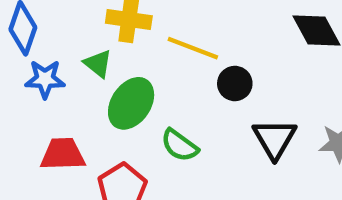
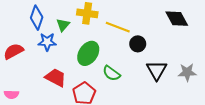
green triangle: (98, 64) -> (63, 25), moved, turned 32
red trapezoid: (63, 154) -> (56, 78), turned 30

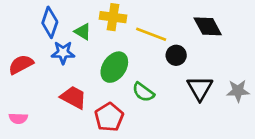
black diamond: (177, 19) -> (208, 26), moved
green triangle: (63, 25) -> (83, 32), turned -40

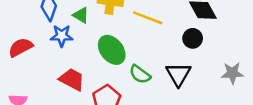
black circle: (176, 55) -> (193, 38), moved
green ellipse: (114, 67) -> (112, 50), turned -72
black triangle: (200, 88) -> (178, 74), moved

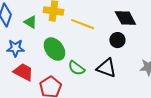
blue star: (62, 36) -> (15, 48), moved
black triangle: (178, 74) -> (106, 68), turned -40

